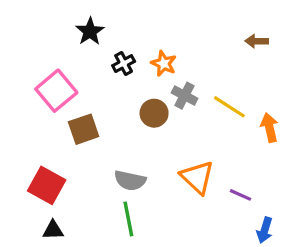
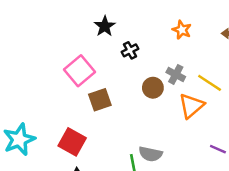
orange star: (164, 64) -> (182, 30), moved
orange triangle: (197, 177) -> (191, 106), moved, turned 36
gray semicircle: (130, 180) -> (150, 154), moved

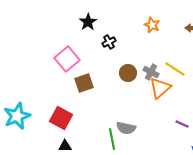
gray cross: (176, 74) -> (151, 72), moved

